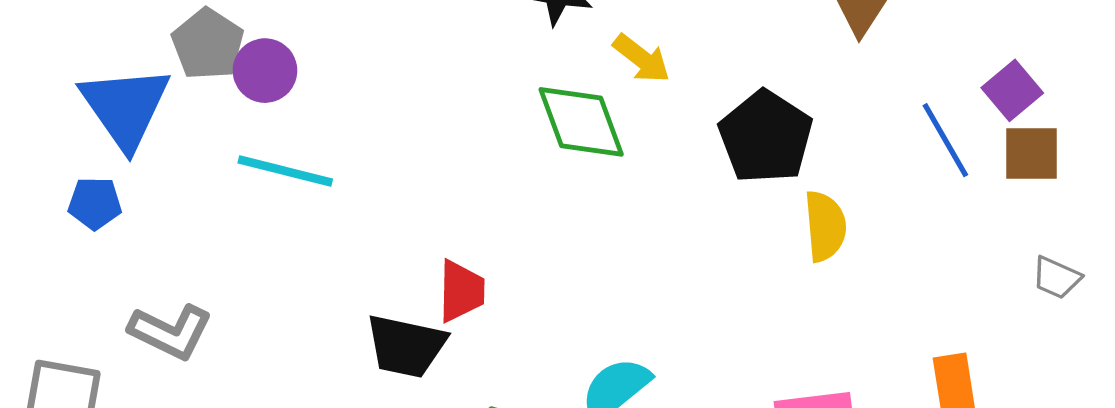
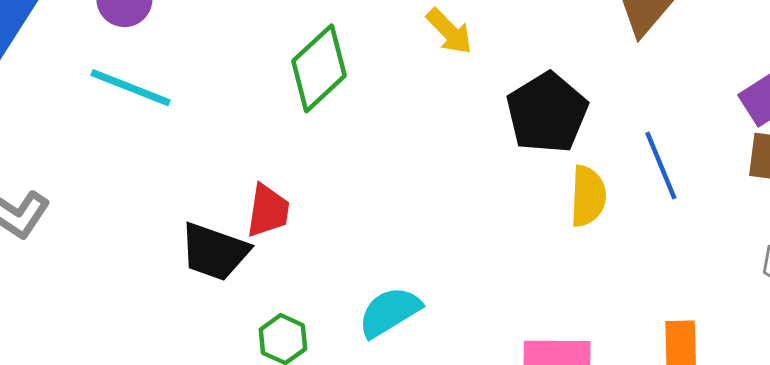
green diamond: (581, 122) -> (319, 68), moved, turned 60
blue line: (945, 140) -> (661, 165), moved

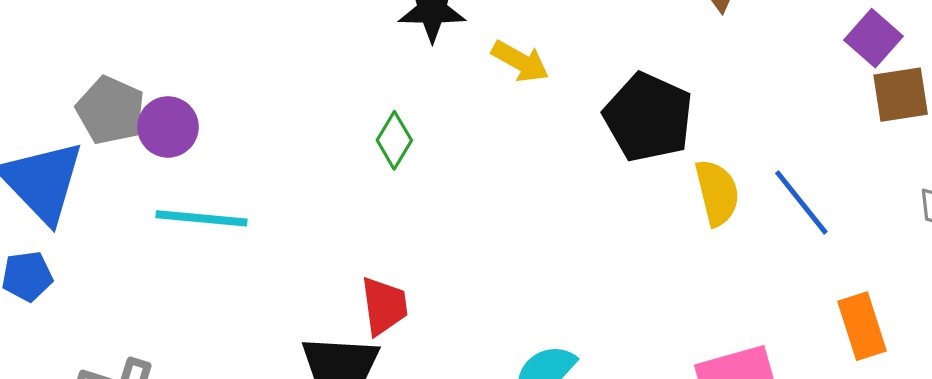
green diamond: (319, 68) -> (394, 140), size x0.6
blue line: (661, 165) -> (801, 202), moved

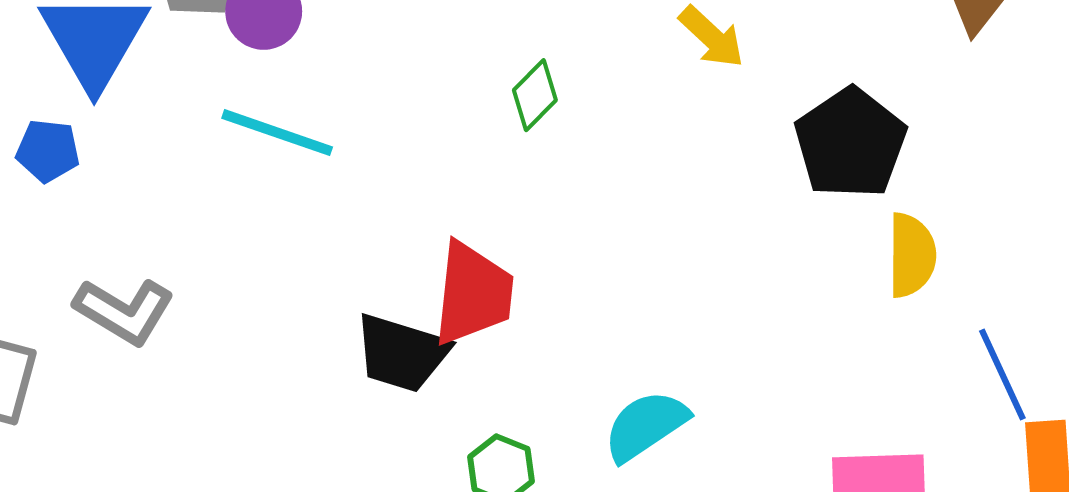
blue line: (801, 202) -> (1002, 375), moved
red trapezoid: (384, 306) -> (473, 294), size x1.4

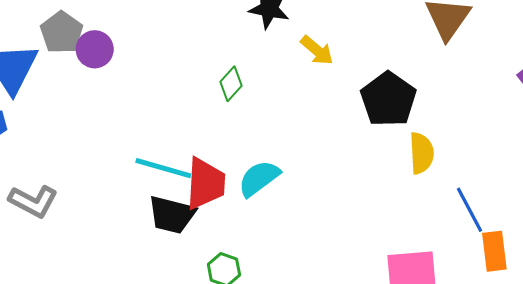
cyan line: (277, 133) -> (163, 168), moved
cyan semicircle: (646, 426) -> (259, 178), moved

